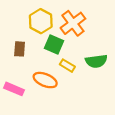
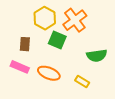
yellow rectangle: (67, 66) -> (82, 82), moved
pink rectangle: (14, 89) -> (20, 67), moved

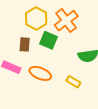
brown rectangle: (25, 44) -> (25, 44), moved

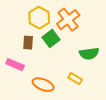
green square: (49, 40) -> (51, 39), turned 30
orange ellipse: (40, 73) -> (43, 85), moved

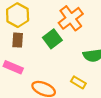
yellow hexagon: (39, 18) -> (18, 15), moved
brown rectangle: (28, 43) -> (18, 40), moved

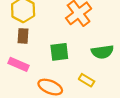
green square: (52, 39) -> (59, 52), moved, turned 30

